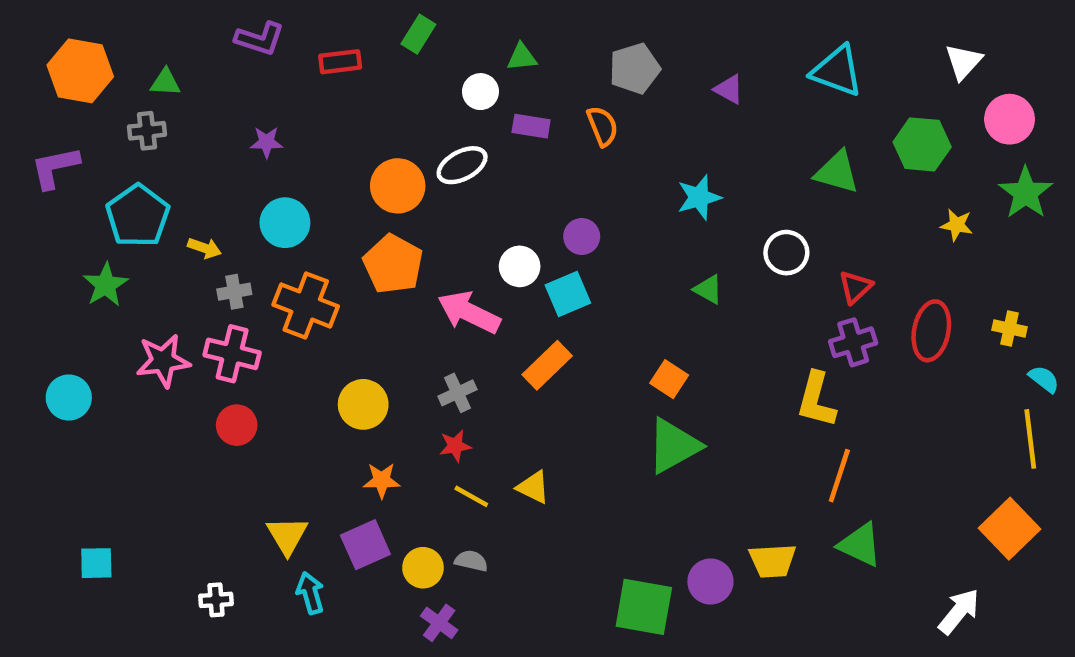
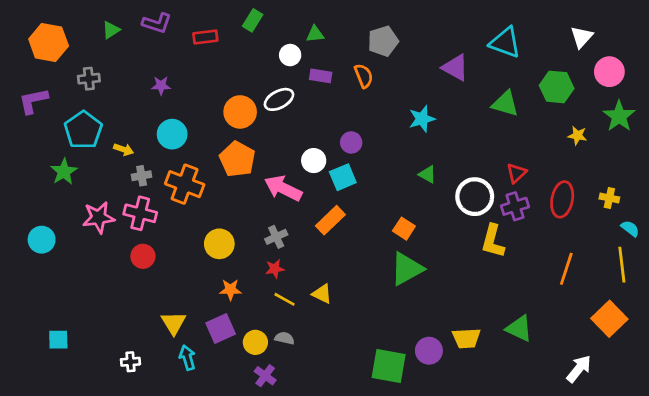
green triangle: (165, 82) -> (111, 30), moved, turned -36
purple triangle: (729, 89) -> (455, 68), moved, size x1.5
white circle: (786, 253) -> (475, 197), moved, size x1.4
orange line: (839, 476) -> (566, 269), moved

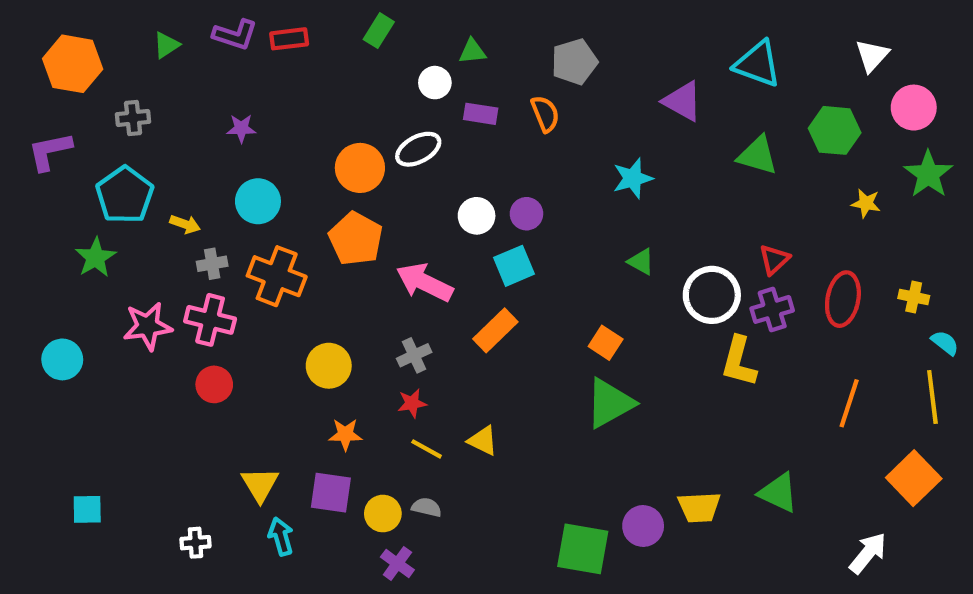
red rectangle: (205, 37) -> (289, 39), moved
white circle: (314, 161) -> (477, 216), moved
purple square: (221, 328) -> (331, 493), turned 32

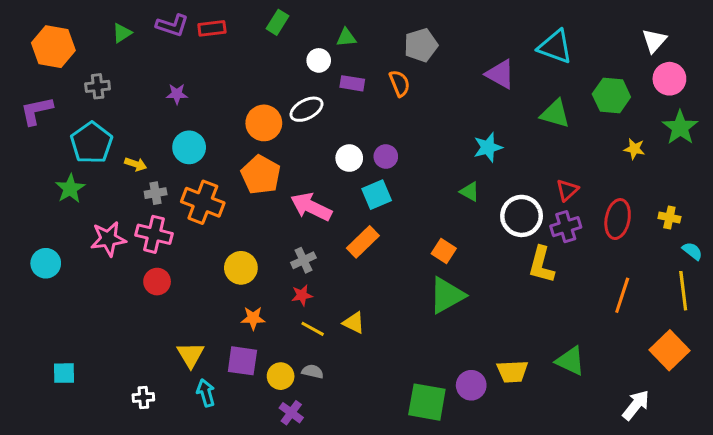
white triangle: (872, 56) -> (654, 41), moved
cyan star: (633, 178) -> (488, 147), moved

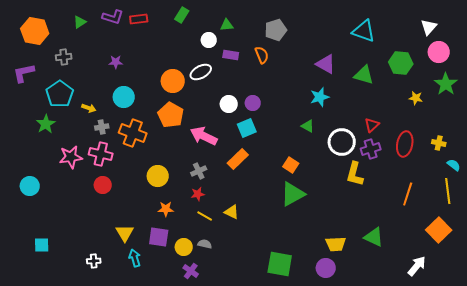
purple triangle: (500, 74) -> (326, 64), moved
cyan circle: (46, 263) -> (30, 186), moved
purple circle: (471, 385) -> (326, 268), moved

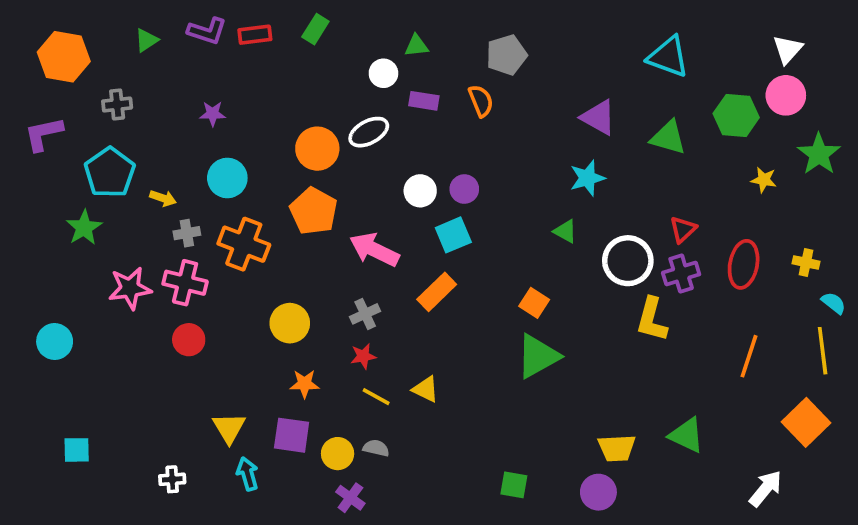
green rectangle: (182, 15) -> (315, 29), moved
pink circle: (439, 52) -> (786, 95), moved
green square: (280, 264) -> (514, 485), size x0.6

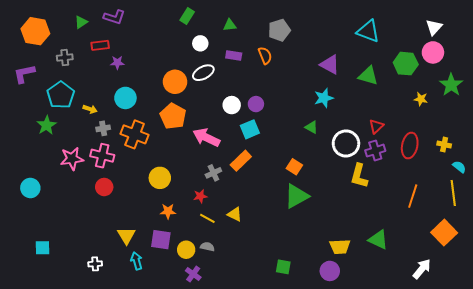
green rectangle: (315, 29) -> (187, 16), moved
red rectangle: (255, 35) -> (100, 45), moved
white circle: (383, 73) -> (200, 43), moved
gray cross: (365, 314) -> (213, 173), moved

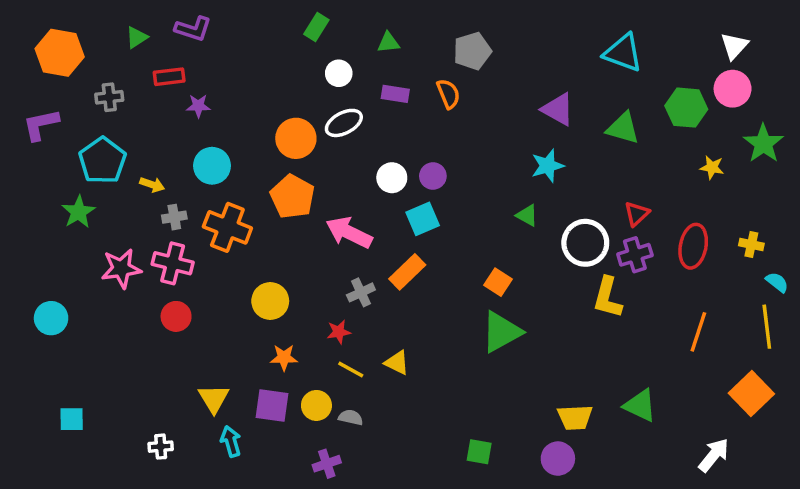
yellow circle: (186, 250) -> (316, 405), moved
purple cross: (193, 274) -> (327, 464), turned 35

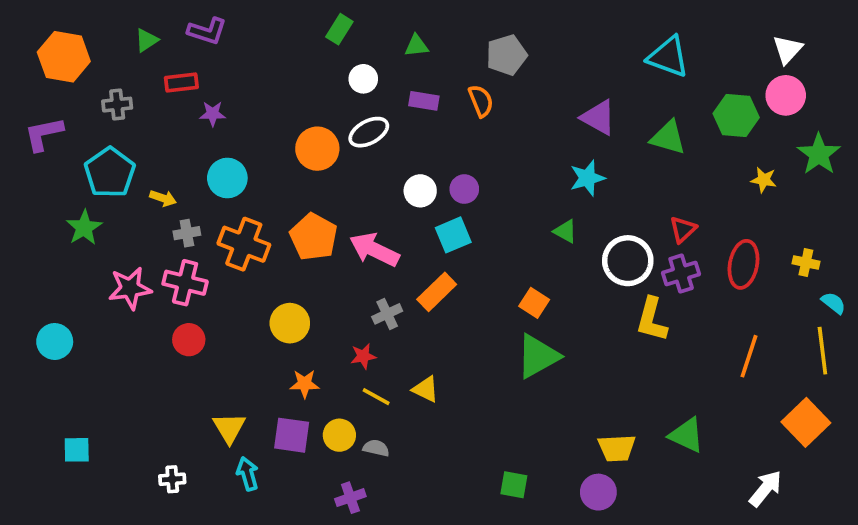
orange pentagon: (292, 197) -> (314, 237), moved

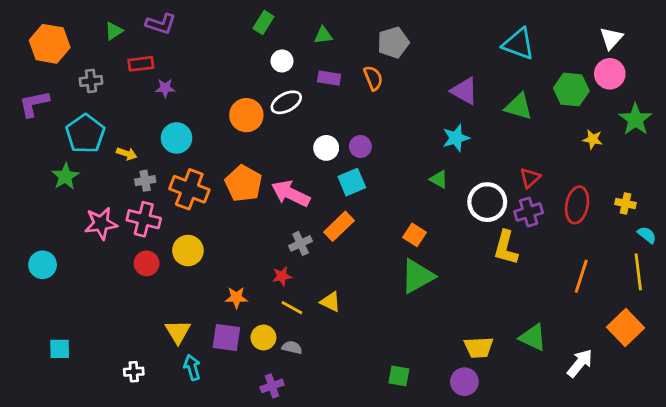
yellow circle: (290, 323) -> (188, 251), moved
white arrow: (766, 488) -> (580, 363), moved

